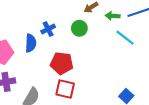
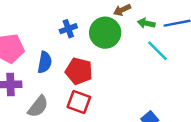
green circle: (79, 28) -> (105, 33), size x1.6
blue semicircle: (31, 43) -> (45, 62), moved

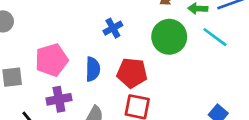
green circle: (105, 33) -> (169, 37), moved

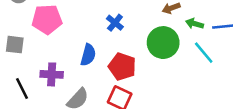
blue cross: (113, 28) -> (115, 23), turned -36
pink pentagon: (52, 60) -> (47, 19), moved

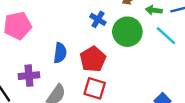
blue cross: (115, 23) -> (98, 19), moved
red pentagon: (122, 67) -> (93, 59), turned 30

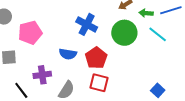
blue cross: (98, 19) -> (87, 24), moved, size x1.5
blue semicircle: (60, 53) -> (68, 54), turned 96

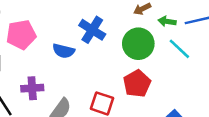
blue semicircle: (68, 54) -> (64, 51), moved
red pentagon: (96, 58) -> (137, 84), moved

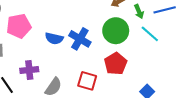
green arrow: (167, 21) -> (139, 12), turned -120
blue cross: (92, 30) -> (80, 39), moved

